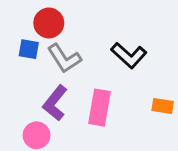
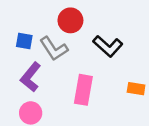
red circle: (49, 23) -> (70, 20), moved
purple L-shape: (55, 103) -> (31, 77), moved

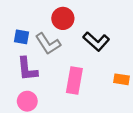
purple L-shape: (31, 77) -> (27, 69), turned -45

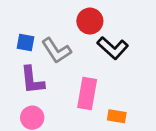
red circle: (63, 18) -> (90, 21), moved
orange rectangle: (122, 79) -> (117, 116), moved

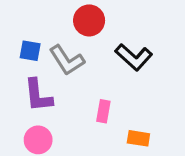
red circle: (90, 21) -> (89, 20), moved
pink rectangle: (87, 93) -> (103, 111), size x0.6

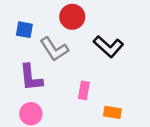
blue square: (30, 51) -> (24, 30), moved

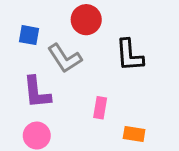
black L-shape: (108, 47) -> (129, 55), turned 44

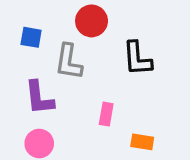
gray L-shape: (65, 58) -> (69, 62), turned 42

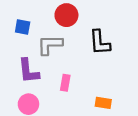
gray L-shape: (69, 62) -> (50, 45), turned 80
pink rectangle: (106, 114) -> (65, 83), moved

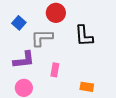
blue square: (23, 27) -> (19, 23), turned 32
purple L-shape: (28, 71) -> (24, 60), turned -90

